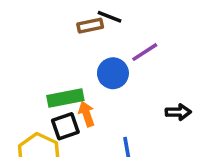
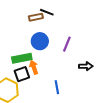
purple line: (145, 52) -> (67, 44), moved, turned -35
blue circle: (113, 73) -> (40, 41), moved

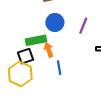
black square: (22, 74) -> (26, 56), moved
blue line: (57, 87) -> (59, 68), moved

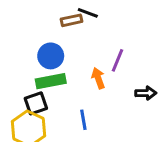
blue circle: (55, 22) -> (51, 56), moved
orange arrow: (49, 50) -> (98, 78), moved

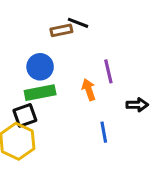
purple line: (118, 60) -> (108, 71), turned -35
blue line: (83, 120) -> (104, 132), moved

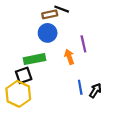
blue circle: (40, 67) -> (48, 33), moved
black arrow: (137, 105) -> (95, 91), moved, turned -56

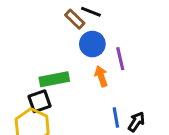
brown rectangle: (50, 14) -> (75, 19), turned 56
blue circle: (48, 33) -> (92, 44), moved

